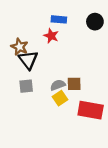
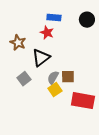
black triangle: (28, 60) -> (41, 58), moved, turned 30
gray semicircle: (58, 85) -> (53, 78), turned -40
gray square: (26, 86) -> (24, 79), turned -32

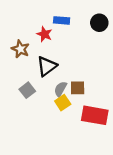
red star: (47, 33) -> (44, 34), moved

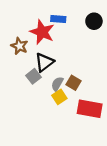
red star: (44, 34) -> (42, 32), size x1.6
brown square: (78, 88) -> (73, 83), turned 32
gray square: (27, 90) -> (33, 76), moved

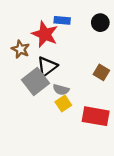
gray square: (33, 76) -> (36, 82), size x1.6
brown square: (73, 83) -> (101, 72), moved
gray semicircle: (57, 84) -> (61, 90), turned -104

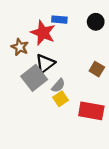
gray semicircle: (61, 90) -> (58, 86), turned -64

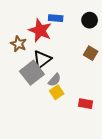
brown square: (97, 69) -> (91, 53), moved
red rectangle: (91, 111) -> (85, 104), size x0.6

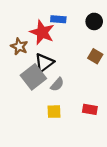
yellow square: (57, 92) -> (54, 112), moved, turned 32

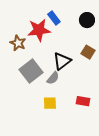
blue rectangle: (58, 19) -> (54, 18), turned 48
red star: (42, 32) -> (39, 30), turned -30
black triangle: (44, 63) -> (62, 61), moved

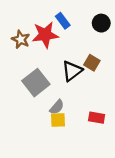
brown star: (18, 43) -> (21, 39), moved
brown square: (88, 52) -> (92, 63), moved
gray semicircle: (53, 78) -> (57, 107), moved

